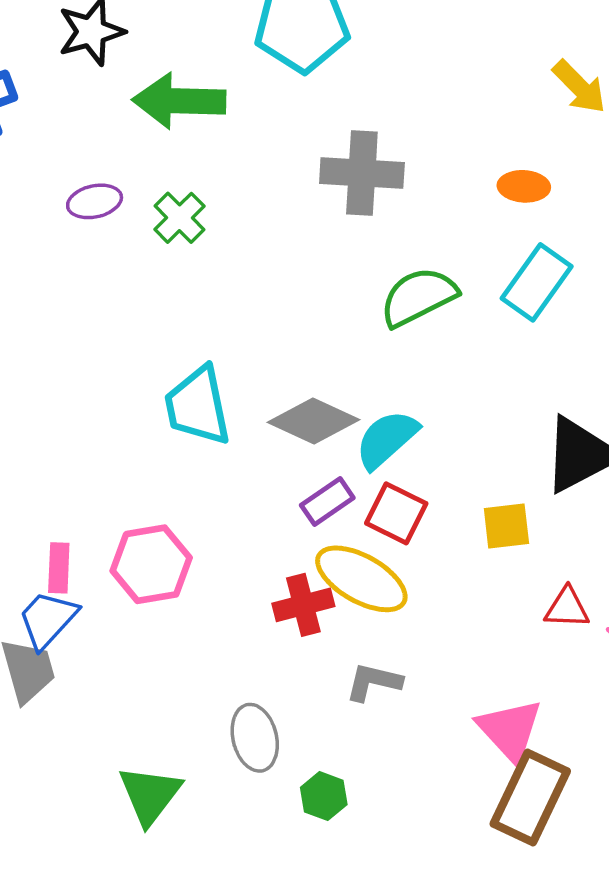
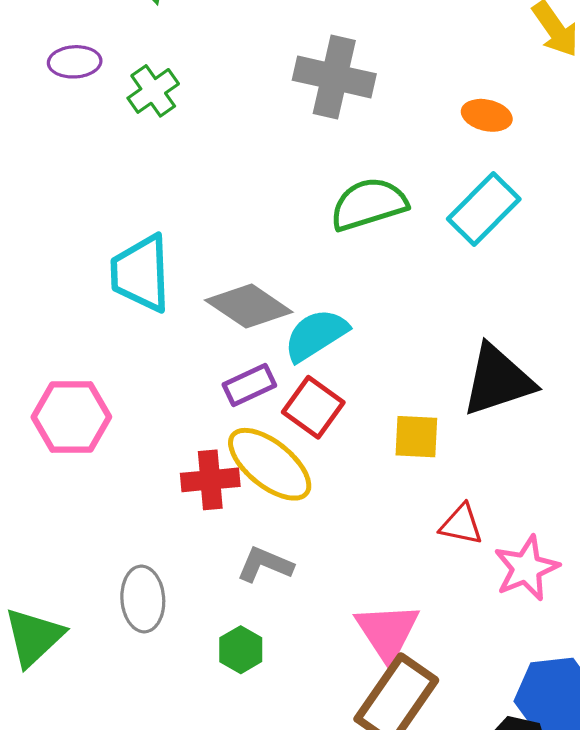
green hexagon: (324, 796) -> (241, 650), moved

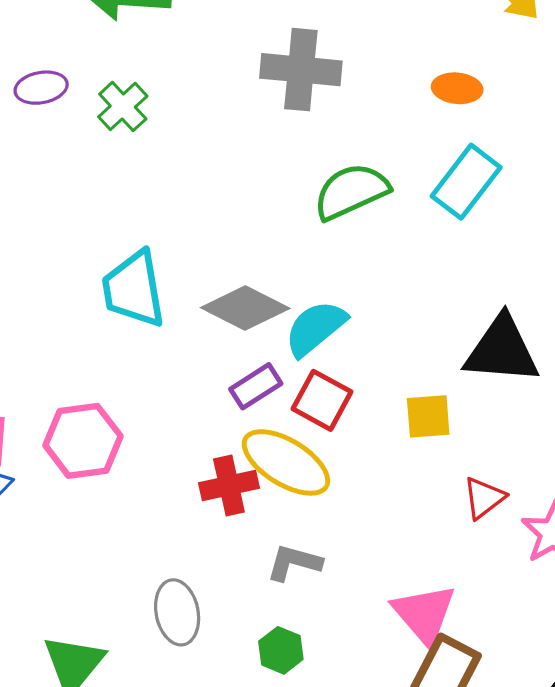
black triangle: (498, 380) -> (502, 350), turned 30
red triangle: (461, 524) -> (484, 498), turned -42

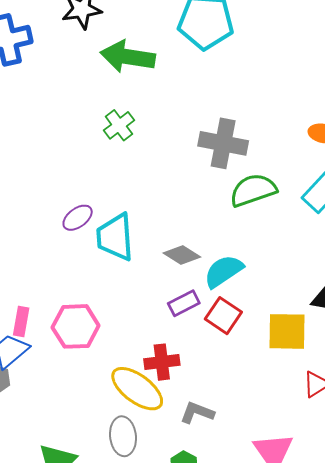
gray cross: (301, 70) -> (223, 143), moved
purple ellipse: (41, 88) -> (78, 218), moved, turned -32
gray diamond: (245, 308) -> (182, 255), size x0.7
yellow square: (428, 416) -> (287, 331), size x1.4
yellow ellipse: (286, 462) -> (137, 389), moved

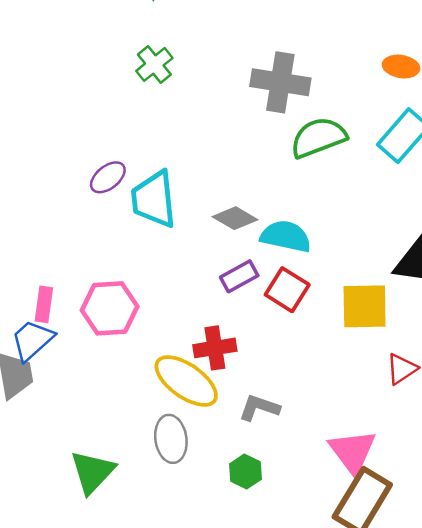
cyan semicircle: (223, 271) -> (286, 236), turned 48

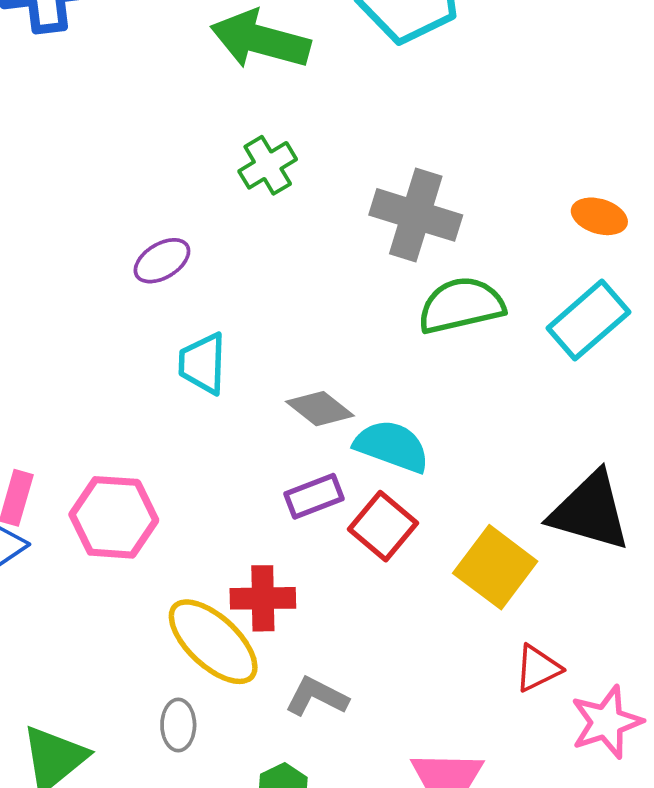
green cross: (154, 64) -> (268, 165), moved
purple ellipse: (108, 177) -> (162, 261), moved
cyan trapezoid: (154, 199) -> (203, 363), size x0.7
yellow square: (365, 306) -> (495, 567), turned 30
gray ellipse: (171, 439) -> (178, 725), size x0.7

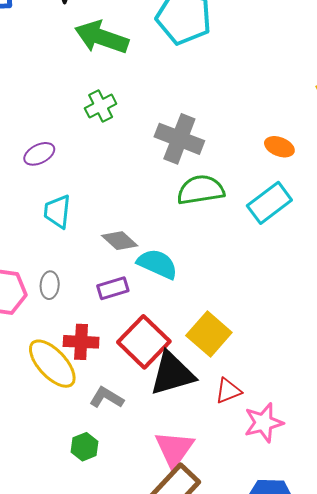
black triangle: (590, 511) -> (172, 374), moved, turned -36
red square: (383, 526) -> (144, 342), moved, size x1.4
gray ellipse: (178, 725) -> (50, 285), moved

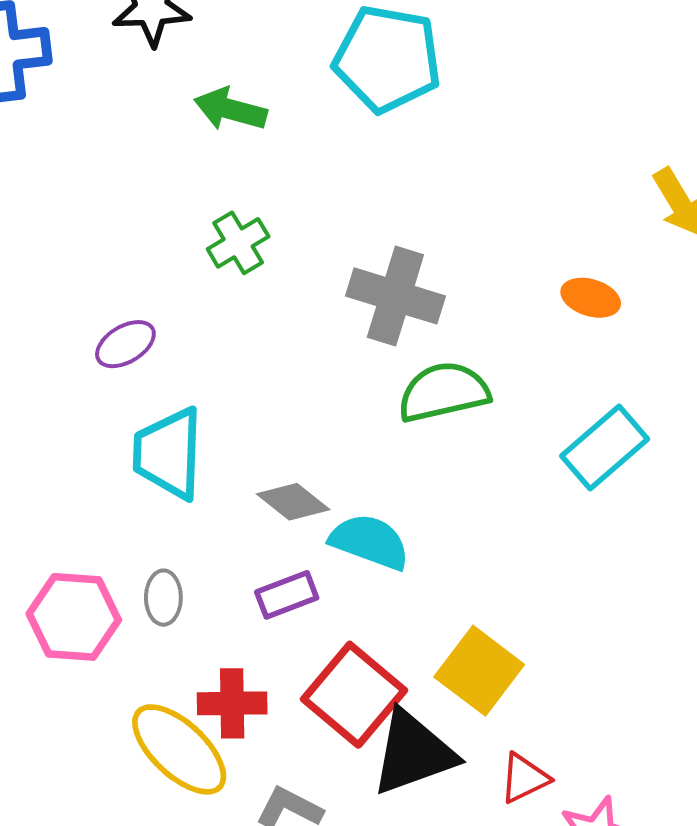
green arrow: (101, 37) -> (230, 109), size x0.7
cyan rectangle: (269, 203) -> (605, 447), moved
cyan trapezoid: (57, 211) -> (168, 453), size x1.4

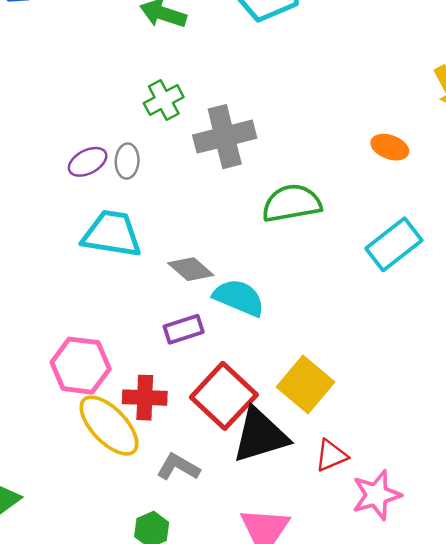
gray cross: (395, 296) -> (225, 137), moved, turned -34
cyan trapezoid: (168, 453) -> (112, 234), turned 94
gray ellipse: (163, 598) -> (127, 161), moved
pink hexagon: (74, 617) -> (81, 366), moved

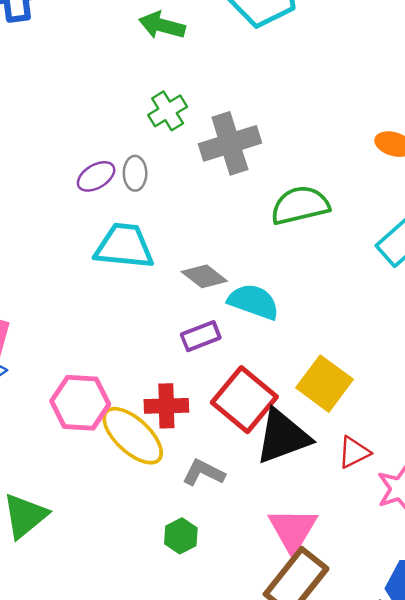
pink hexagon: (81, 366) -> (80, 403), moved

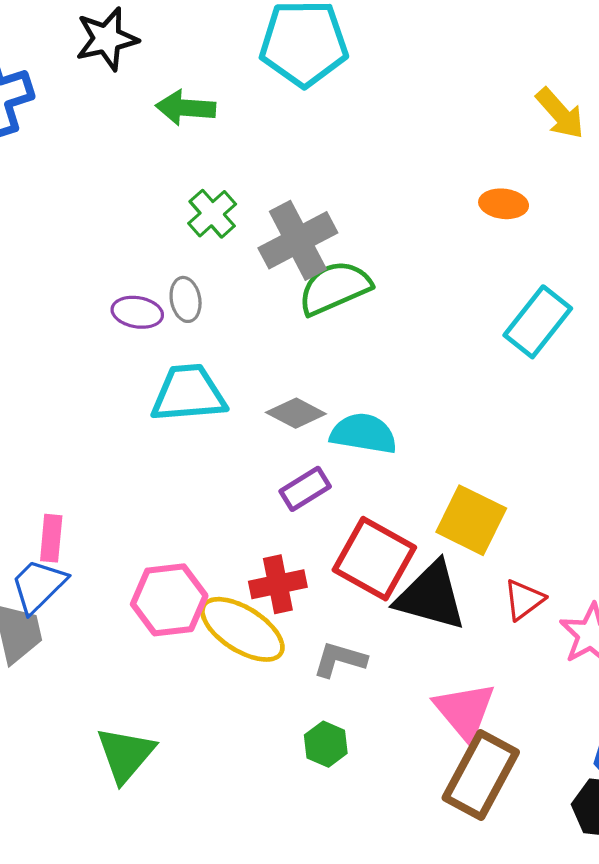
purple ellipse: (96, 176) -> (137, 312), turned 51
green semicircle: (300, 205) -> (335, 288), moved
black triangle: (283, 437) -> (431, 596), turned 46

